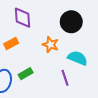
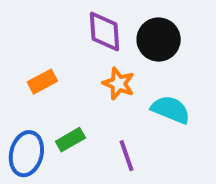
purple diamond: (23, 18) -> (104, 31), moved
purple line: (65, 78) -> (127, 156), moved

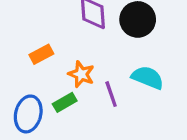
orange star: (119, 84) -> (81, 74), moved
purple line: (127, 156) -> (111, 94), moved

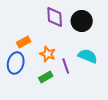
green rectangle: (65, 102) -> (46, 77), moved
blue ellipse: (28, 114) -> (16, 63), moved

